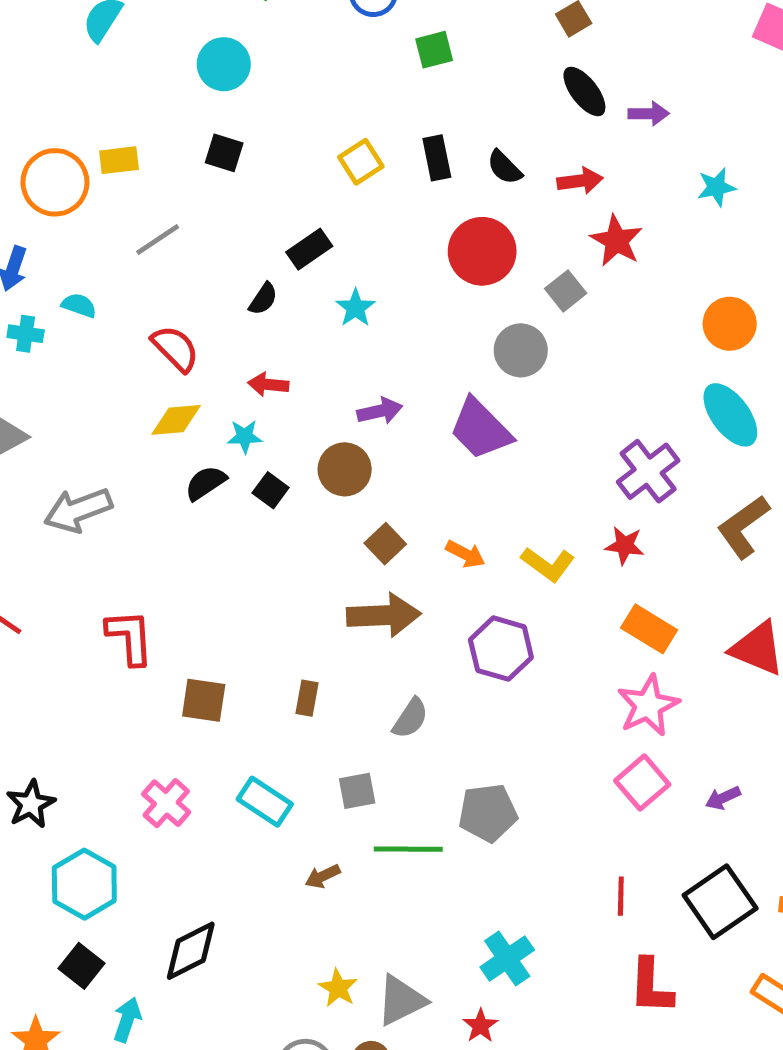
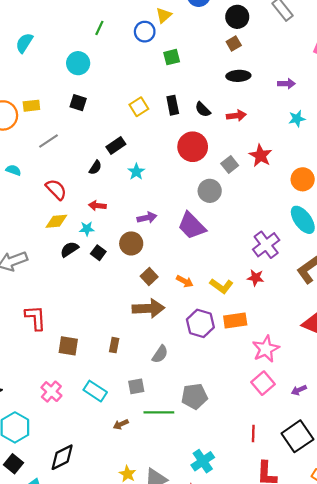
black ellipse: (584, 91) -> (238, 76), turned -55
purple arrow: (649, 114) -> (286, 84), moved
red star: (616, 241) -> (260, 156), moved
orange rectangle: (649, 629) -> (235, 321), moved, turned -40

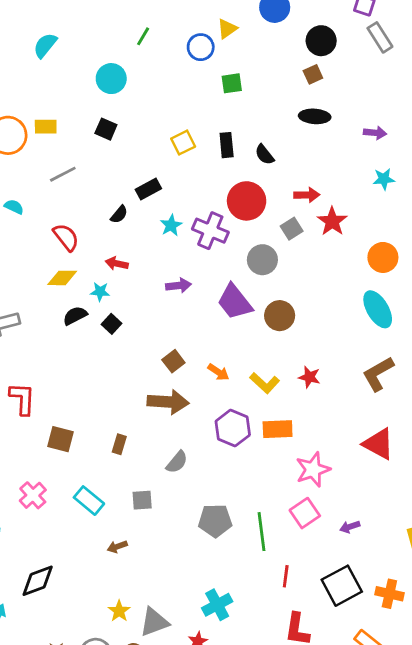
red arrow: (236, 116) -> (307, 195), moved
brown circle: (131, 243) -> (280, 316), moved
purple cross: (266, 245) -> (210, 231), moved, turned -36
green line: (159, 412) -> (261, 532), moved, turned 76

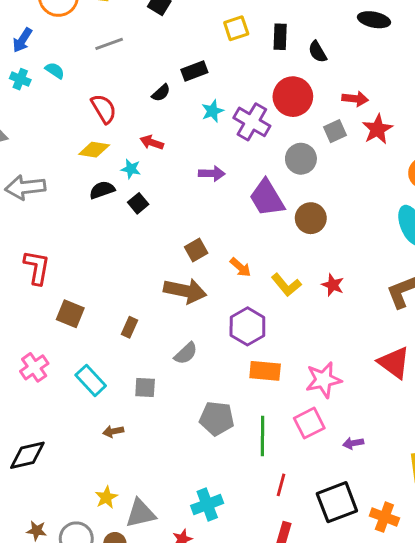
orange rectangle: (278, 429) -> (265, 371), moved

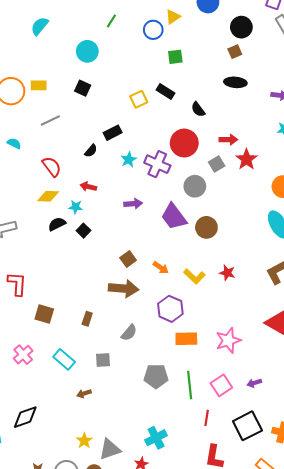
black rectangle: (280, 37) -> (166, 92), moved, turned -54
pink square: (309, 423) -> (221, 385), moved

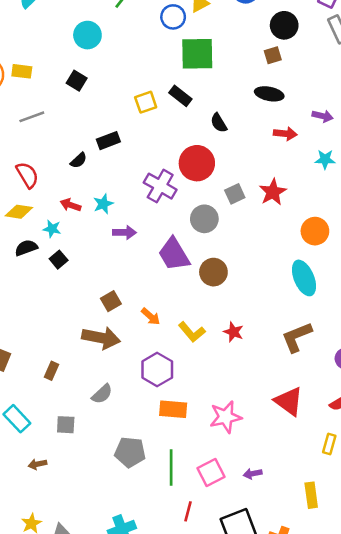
green square: (175, 57) -> (197, 54), size x1.8
red arrow: (228, 140) -> (285, 134), moved
cyan star: (129, 160) -> (103, 204), moved

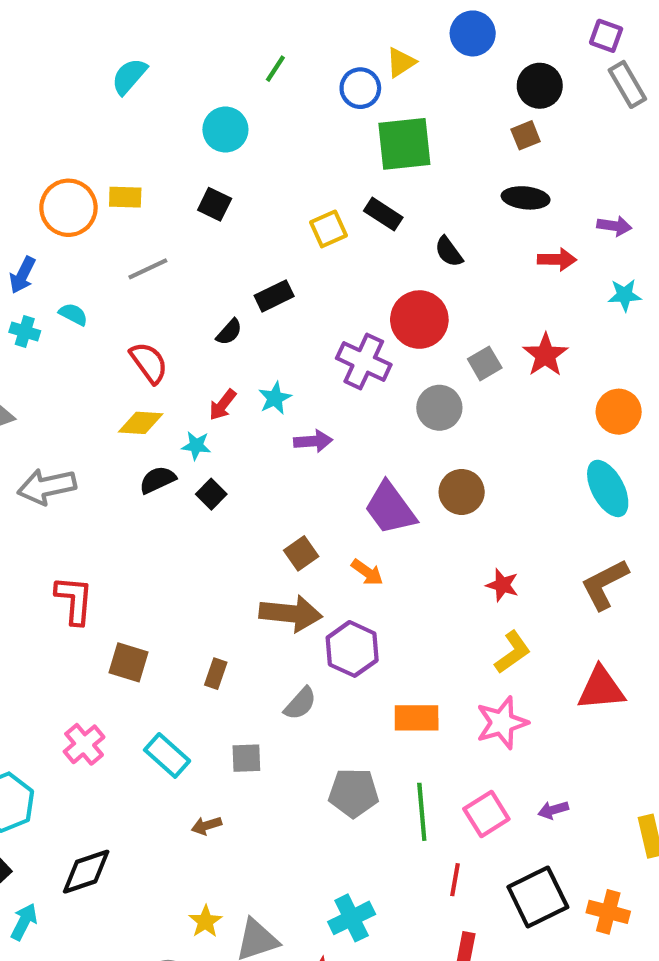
red arrow: (71, 205) -> (223, 405), turned -66
purple trapezoid: (174, 254) -> (390, 508), moved
yellow L-shape: (192, 332) -> (513, 652), moved, turned -80
purple hexagon: (157, 369) -> (352, 649), moved
red triangle: (289, 401) -> (601, 688), turned -36

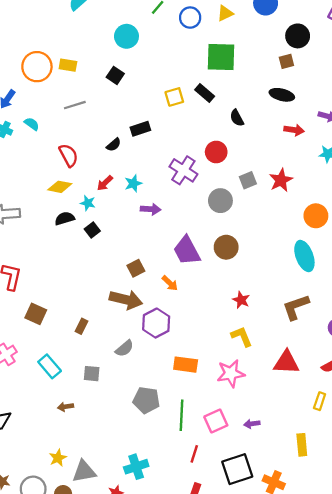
blue circle: (360, 88) -> (190, 18), moved
red circle: (419, 320) -> (216, 152), size x0.7
yellow L-shape: (513, 652) -> (242, 337), turned -85

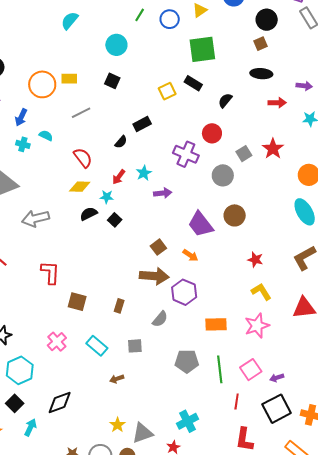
black semicircle: (237, 118) -> (225, 100), turned 77
purple arrow: (252, 424) -> (277, 378), moved

